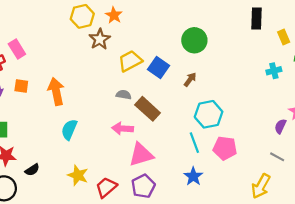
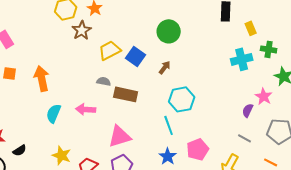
cyan cross: (274, 71) -> (242, 59), size x1.5
brown rectangle: (148, 109) -> (126, 94), turned -30
pink arrow: (123, 128) -> (86, 109), moved
pink pentagon: (225, 148) -> (198, 149), moved, turned -30

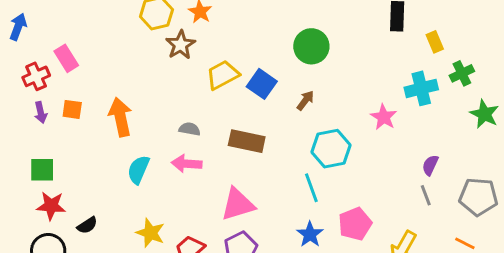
green cross: (269, 49) -> (462, 73), turned -35
gray semicircle: (104, 81) -> (190, 129), moved
pink star: (264, 96) -> (384, 117), moved
gray line: (245, 138) -> (426, 195), moved, turned 40

